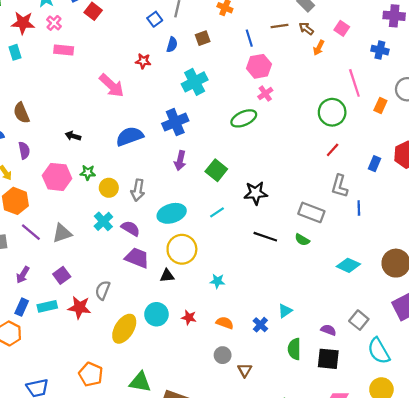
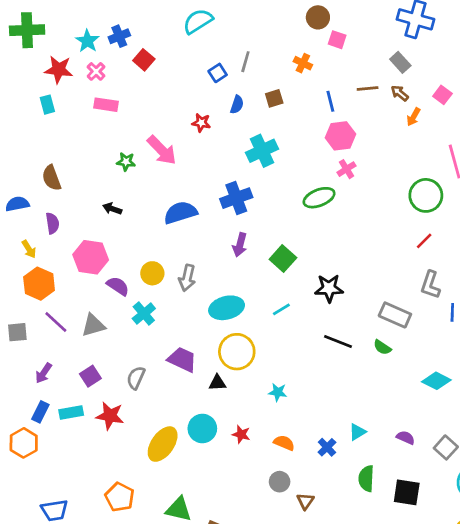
green star: (88, 173) -> (126, 162), moved
purple semicircle: (131, 228) -> (118, 286), moved
gray semicircle: (103, 290) -> (136, 378), moved
purple semicircle: (328, 330) -> (406, 438), moved

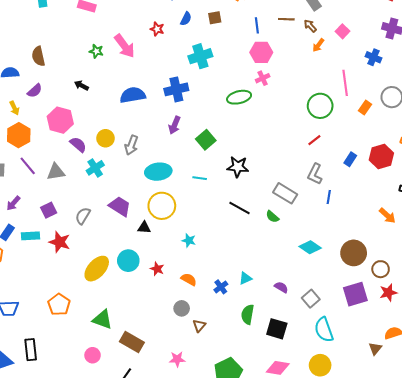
purple semicircle: (52, 223) -> (35, 91), turned 49
cyan line: (281, 309) -> (200, 178), turned 32

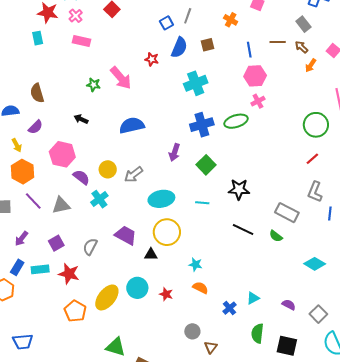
blue semicircle: (186, 19) -> (179, 48), size x1.5
blue cross: (176, 89) -> (202, 125), moved
gray arrow: (131, 145) -> (133, 175), turned 36
orange semicircle: (189, 279) -> (200, 288), moved
orange pentagon: (59, 304) -> (75, 311), moved

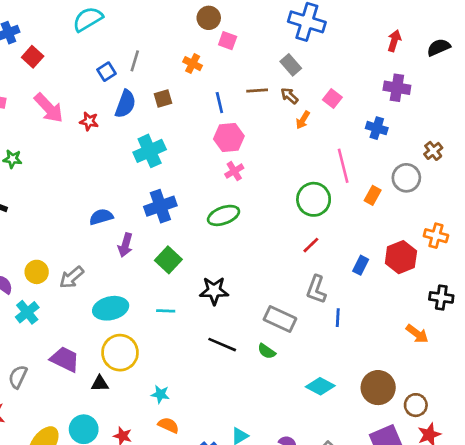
pink arrow: (121, 78) -> (49, 108), moved
green ellipse: (236, 121) -> (224, 215), moved
blue semicircle: (132, 125) -> (101, 217), moved, size x0.7

